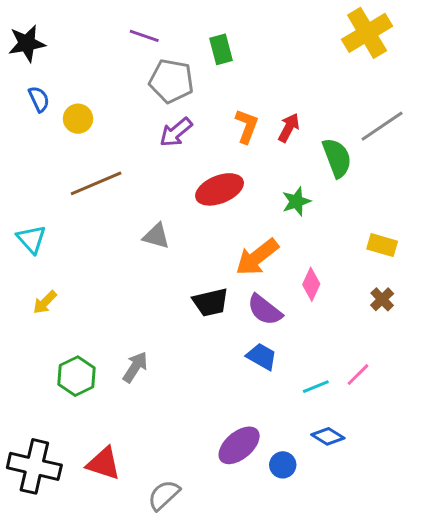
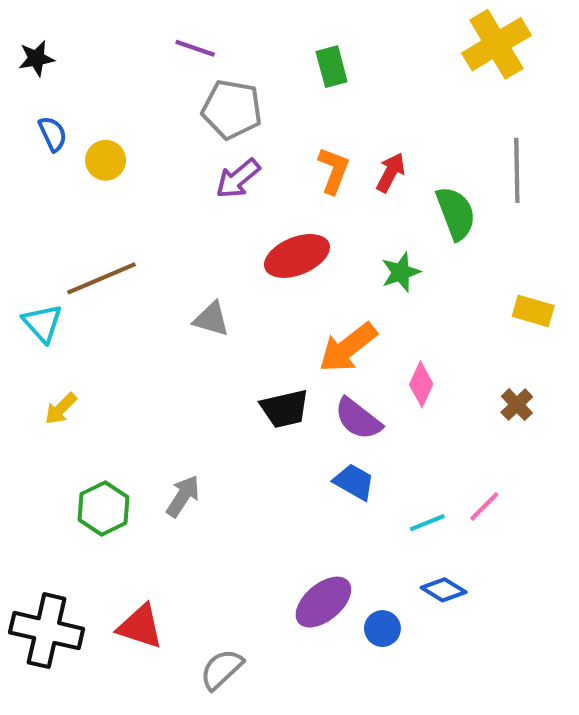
black star: (27, 43) -> (36, 58), size x0.7
green rectangle: (221, 49) -> (332, 67), moved
gray line: (382, 126) -> (517, 170), turned -57
brown line: (96, 183) -> (101, 278), moved
yellow rectangle: (382, 245) -> (533, 311), moved

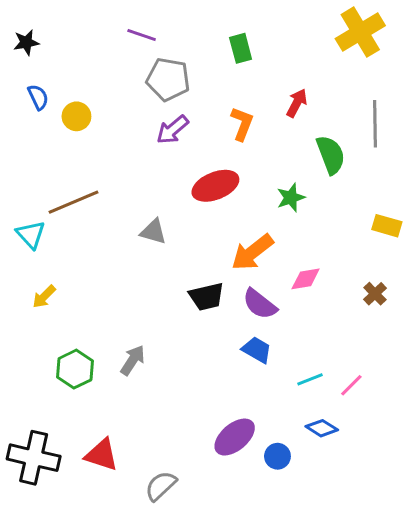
red arrow: (391, 172) -> (297, 103), moved
pink diamond: (421, 384) -> (306, 279), turned 56
pink line: (484, 506) -> (351, 385), moved

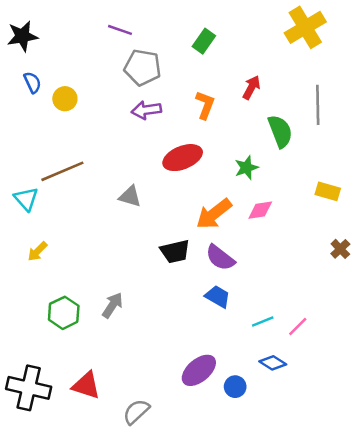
black star: (26, 42) -> (22, 36), size x1.4
green rectangle: (241, 48) -> (204, 41), turned 50
purple arrow: (173, 130) -> (146, 110), turned 32
pink diamond: (306, 279) -> (260, 210), moved
brown cross: (375, 294) -> (340, 249), moved

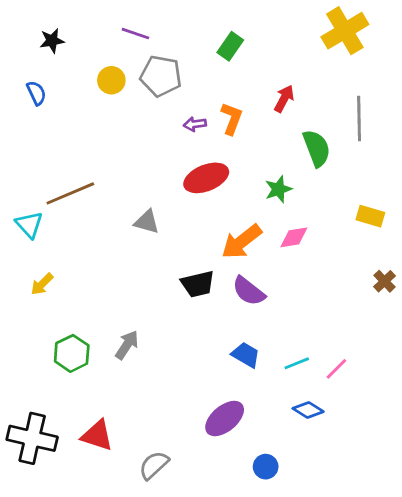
black star: (22, 36) -> (52, 41), moved, size x0.7
yellow circle: (65, 99) -> (111, 80), moved
purple arrow: (146, 110) -> (195, 124), moved, size x0.7
blue trapezoid: (218, 297) -> (246, 355), moved
blue circle: (235, 387) -> (266, 467), moved

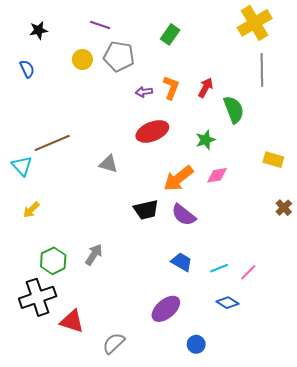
red arrow: (284, 99) -> (206, 88), moved
gray line: (359, 118) -> (262, 70), moved
black cross: (32, 438) -> (38, 297), moved, turned -32

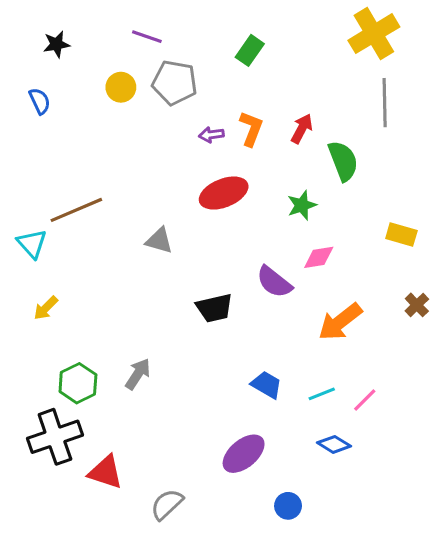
orange arrow: (178, 178) -> (340, 322), moved
purple semicircle: (184, 215) -> (274, 282), moved

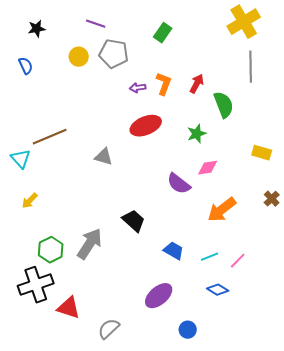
black trapezoid: (214, 308) -> (134, 221), moved, turned -125
gray arrow: (138, 374) -> (90, 244), size x1.5

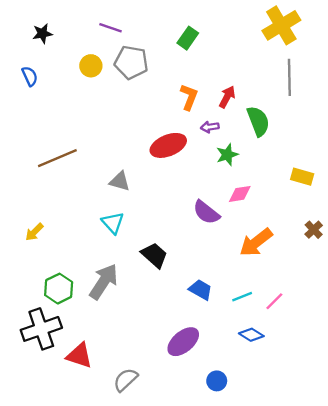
purple arrow: (138, 88) -> (210, 127), moved
cyan triangle: (21, 159) -> (113, 223), moved

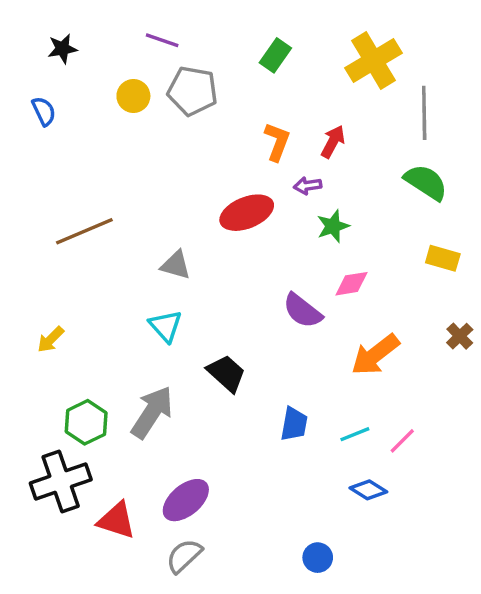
yellow cross: (281, 25) -> (373, 61), moved
green semicircle: (258, 121) -> (426, 182), moved, turned -36
blue trapezoid: (201, 290) -> (294, 424), turned 70
purple ellipse: (183, 342) -> (186, 500), moved

